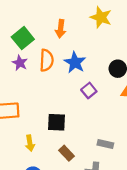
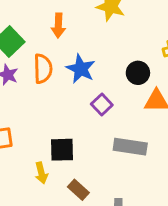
yellow arrow: (30, 143) -> (41, 173), moved
gray rectangle: (105, 144) -> (130, 147), moved, size x1.5

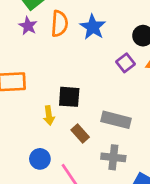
purple square: (102, 105) -> (126, 63), moved
gray rectangle: (130, 147) -> (116, 120), moved

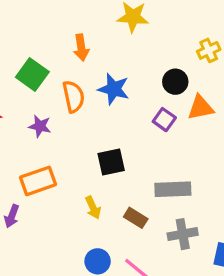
purple star: (28, 26) -> (40, 126), moved
black square: (69, 97) -> (111, 162), moved

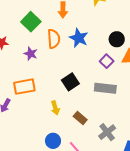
black square: (111, 162) -> (70, 82), turned -30
gray rectangle: (173, 189) -> (105, 88), moved
gray cross: (183, 234) -> (107, 132), turned -36

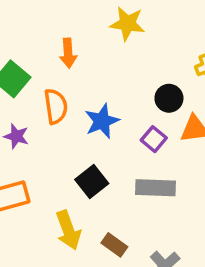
blue star: (79, 38) -> (102, 121), moved, turned 30
yellow arrow: (55, 108) -> (68, 230), size x1.5

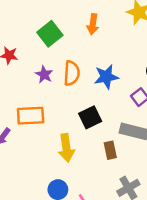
orange semicircle: (56, 106) -> (72, 73), moved
brown rectangle: (114, 245) -> (110, 150), moved, turned 30

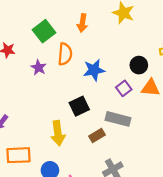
orange semicircle: (72, 73) -> (65, 54), moved
orange rectangle: (31, 116) -> (19, 155), moved
brown rectangle: (110, 150) -> (97, 136), turned 70

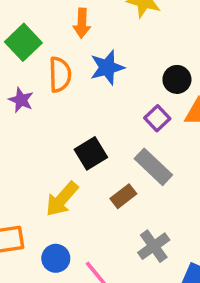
blue star: (94, 70) -> (107, 67), moved
gray rectangle: (118, 119) -> (153, 167), turned 35
yellow arrow: (58, 133) -> (62, 199), turned 55

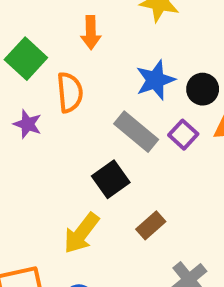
blue star: (107, 67) -> (155, 80), moved
gray rectangle: (153, 167) -> (136, 132), moved

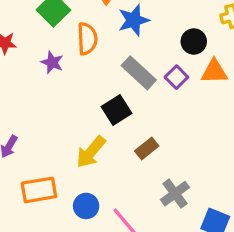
blue star: (155, 80) -> (134, 20), moved

